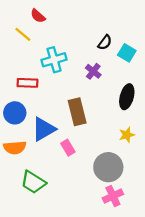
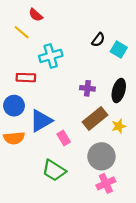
purple cross: (93, 71) -> (87, 88), moved, turned -32
brown rectangle: (77, 112) -> (95, 119), moved, turned 65
green trapezoid: (33, 182) -> (54, 170), moved

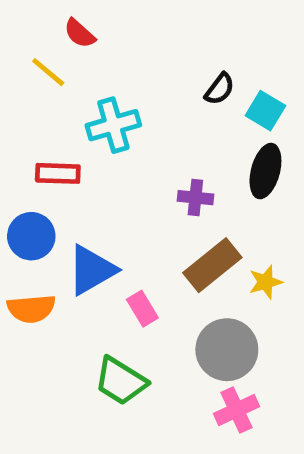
black ellipse: (119, 90) -> (265, 171), moved

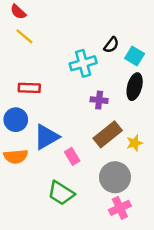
red semicircle: (80, 33) -> (18, 12), moved
cyan cross: (113, 125) -> (83, 63), moved

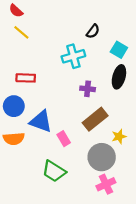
black semicircle: (111, 45) -> (93, 31), moved
blue triangle: (46, 137) -> (41, 121), turned 50
yellow star: (135, 143) -> (119, 136), moved

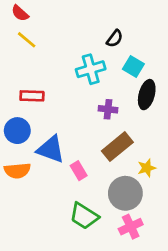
cyan square: (119, 50) -> (133, 67), moved
green trapezoid: (54, 171) -> (84, 216), moved

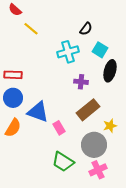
yellow line: (27, 40) -> (31, 29), moved
red rectangle: (32, 96) -> (13, 75), moved
orange semicircle: (17, 171) -> (13, 128), turned -54

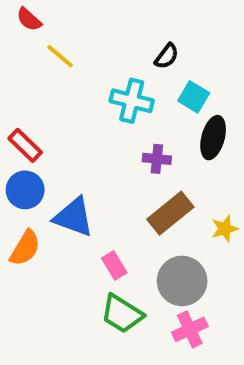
cyan cross: (68, 52) -> (132, 101), turned 30
red rectangle: (13, 75) -> (25, 145), turned 42
yellow star: (110, 126) -> (225, 229), moved
pink rectangle: (59, 128) -> (114, 265), moved

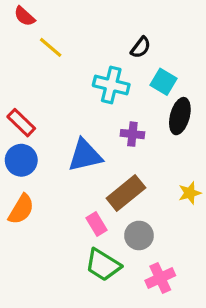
brown rectangle: (170, 213) -> (126, 193), moved
blue triangle: (74, 217) -> (85, 155), moved, turned -33
gray circle: (182, 281) -> (139, 235), moved, size x0.7

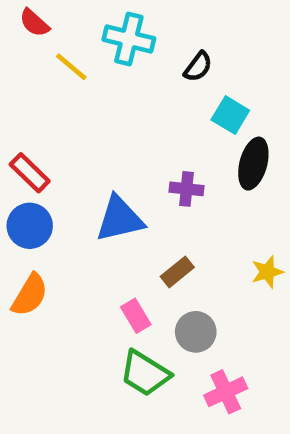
cyan cross: (111, 85) -> (129, 39), moved
brown rectangle: (126, 193) -> (177, 272), size x0.6

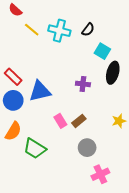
cyan cross: (129, 39) -> (59, 31), moved
blue triangle: (120, 219) -> (40, 91), moved
pink rectangle: (136, 316) -> (60, 121), moved
green trapezoid: (145, 373) -> (35, 149), moved

